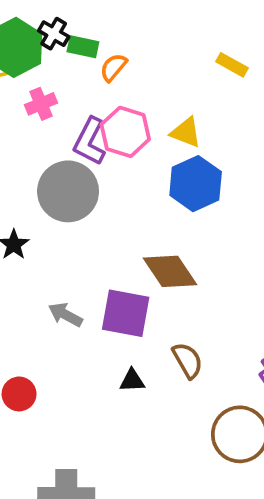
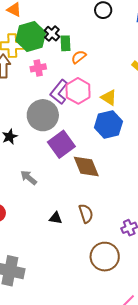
green rectangle: (83, 47) -> (65, 43), turned 63
purple square: (126, 313) -> (61, 144), moved, turned 32

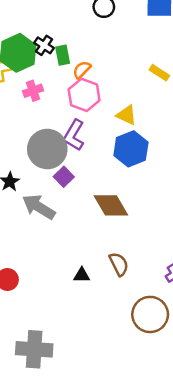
pink hexagon: (78, 91) -> (84, 95), moved
purple L-shape: (59, 92) -> (74, 135), moved
purple square: (61, 144) -> (64, 177), moved, size x0.6
gray arrow: (29, 178) -> (39, 207), moved, size x1.5

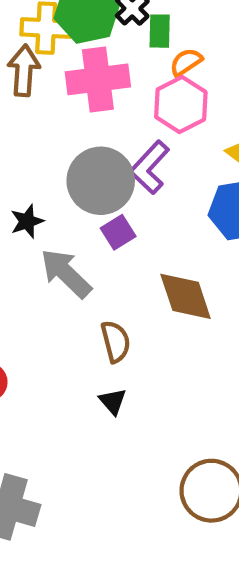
pink cross: (33, 91) -> (98, 79), size x1.8
brown semicircle: (119, 264) -> (116, 342), moved
black triangle: (82, 275) -> (113, 401), turned 36

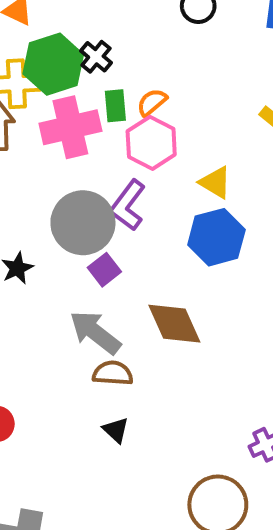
green rectangle: (160, 31) -> (115, 106), moved
gray arrow: (66, 273) -> (95, 332), moved
brown semicircle: (116, 342) -> (113, 373), turned -66

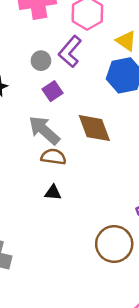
gray circle: (83, 223) -> (41, 61), size x0.5
black triangle: (116, 430) -> (53, 193), turned -42

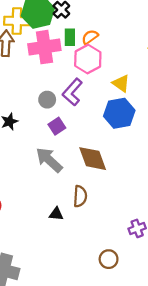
brown semicircle: (53, 157) -> (80, 196), moved, turned 85
brown circle: (114, 244) -> (109, 259), size x0.6

